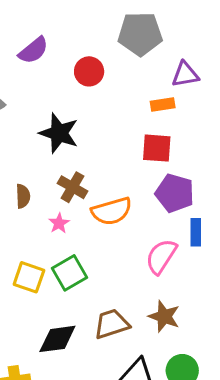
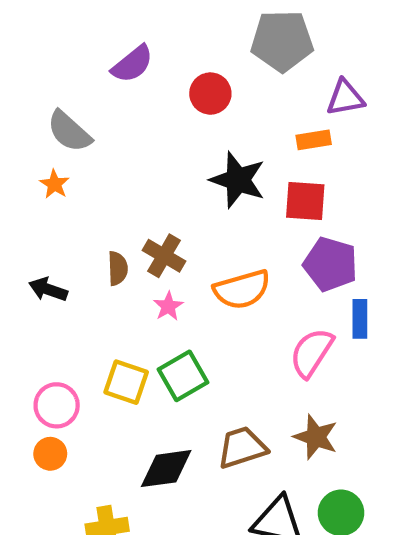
black star: (59, 133) -> (238, 180), moved
brown cross: (73, 187) -> (164, 256), moved

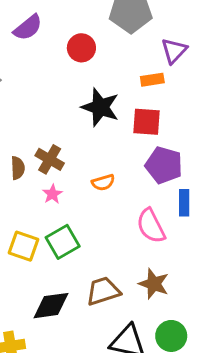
purple triangle: (345, 98) -> (174, 51), turned -36
orange semicircle: (242, 289) -> (103, 182), size x0.6
pink semicircle: (312, 353) -> (151, 226), turned -60

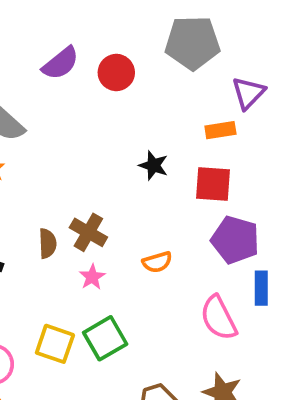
red circle: (81, 48) -> (116, 72), moved
black star: (100, 107) -> (153, 165), size x0.6

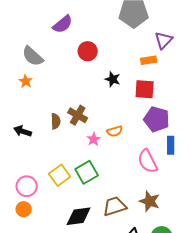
red circle: (116, 72) -> (88, 51), moved
pink star: (92, 277) -> (94, 139), moved
yellow square: (55, 344) -> (60, 175), turned 35

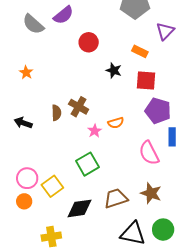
gray semicircle: (33, 56) -> (33, 24), moved
orange rectangle: (149, 60) -> (140, 51), moved, turned 35
yellow square: (60, 175) -> (52, 186), moved

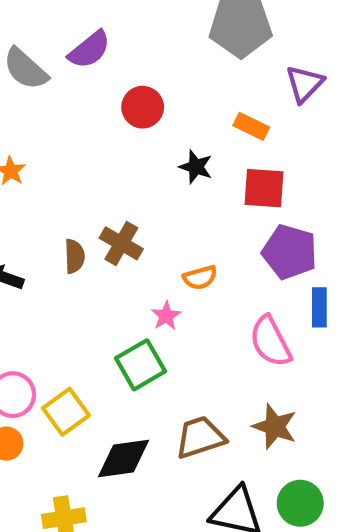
pink star: (95, 131) -> (166, 316), moved

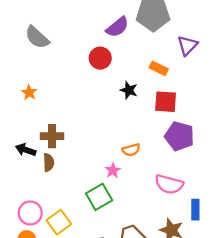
purple semicircle: (89, 50) -> (117, 27), moved
brown cross: (121, 243) -> (52, 136), moved, turned -30
brown semicircle: (74, 256) -> (49, 162), moved
blue rectangle: (319, 307) -> (195, 210), moved
pink semicircle: (270, 341) -> (169, 184), turned -48

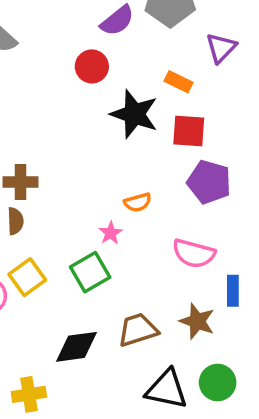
black star: (129, 90) -> (134, 114), size x1.8
yellow square: (59, 222) -> (27, 277), moved

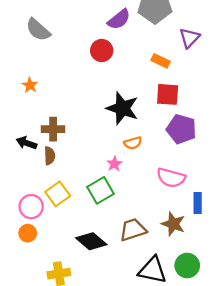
black star: (134, 114) -> (122, 108), moved
black diamond: (77, 347) -> (91, 241), turned 48

